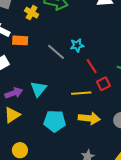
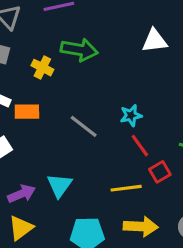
cyan star: (77, 45) -> (131, 115), moved

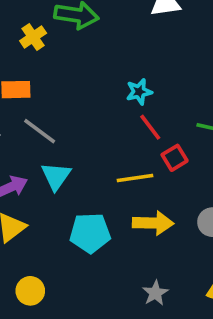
yellow cross: (42, 68) -> (33, 37), turned 30
gray line: (84, 126) -> (40, 131), moved

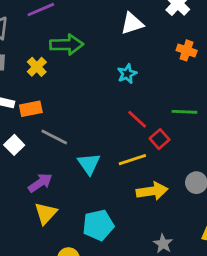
cyan star: (139, 92) -> (127, 74), moved
cyan triangle: (56, 176) -> (89, 164), moved
cyan pentagon: (90, 233) -> (98, 225), moved

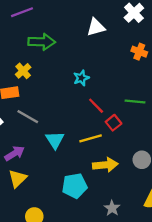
yellow cross: (37, 67) -> (23, 71), moved
cyan star: (127, 74) -> (81, 78), moved
cyan pentagon: (98, 225) -> (75, 186), moved

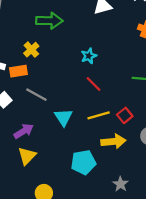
red line: (96, 106) -> (94, 84), moved
red square: (114, 123) -> (125, 115), moved

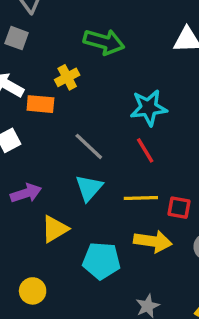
cyan star: (89, 56) -> (149, 108), size x1.5
gray line: (36, 95) -> (89, 146), moved
red square: (125, 115) -> (179, 208), turned 35
yellow triangle: (27, 156) -> (55, 229), moved

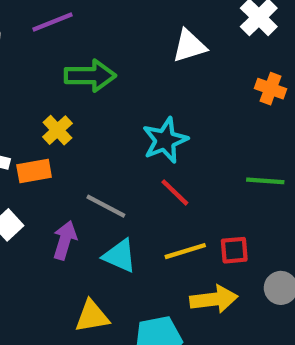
cyan triangle: (89, 188) -> (120, 256), turned -32
purple arrow: (26, 193) -> (65, 240), moved, turned -40
yellow triangle: (55, 229) -> (92, 316), turned 36

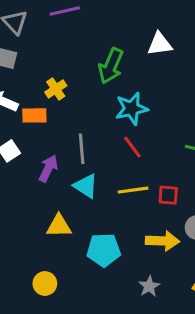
green arrow: (90, 76) -> (111, 66), moved, turned 104
gray line: (106, 206) -> (82, 149), turned 48
yellow arrow: (214, 299) -> (163, 241), moved

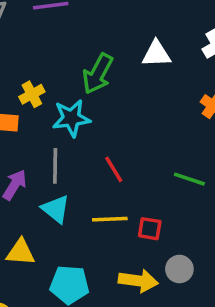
cyan star: (131, 109) -> (71, 118), moved

